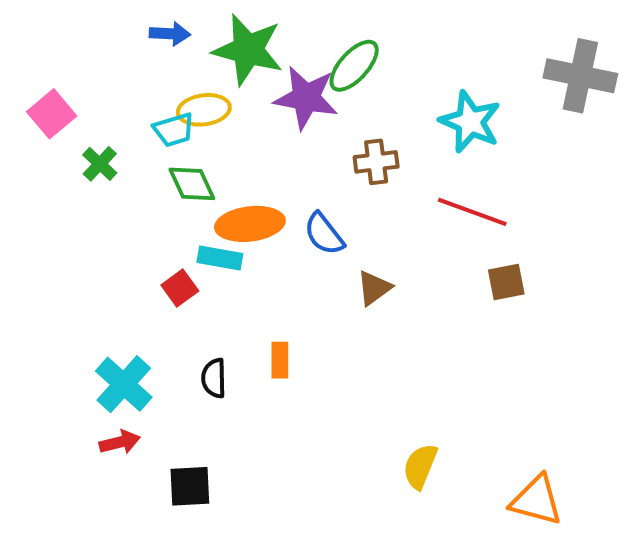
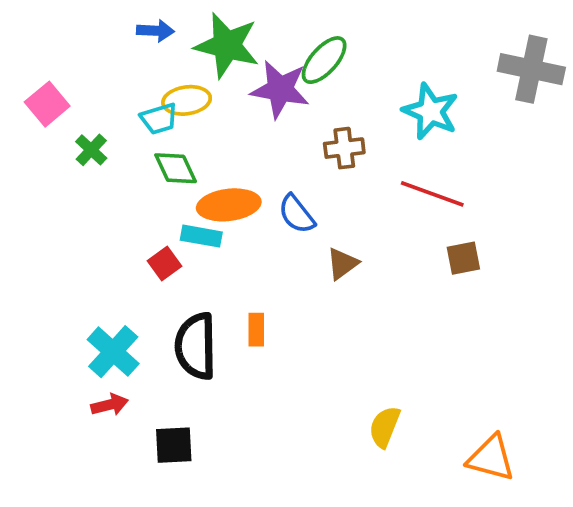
black semicircle: (214, 378) -> (196, 346), size x1.8

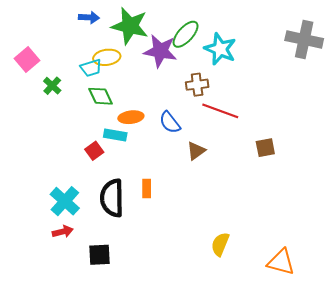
cyan star: (430, 111) -> (220, 49), moved
red line: (432, 194) -> (220, 111), moved
orange ellipse: (229, 205) -> (131, 117), size x0.7

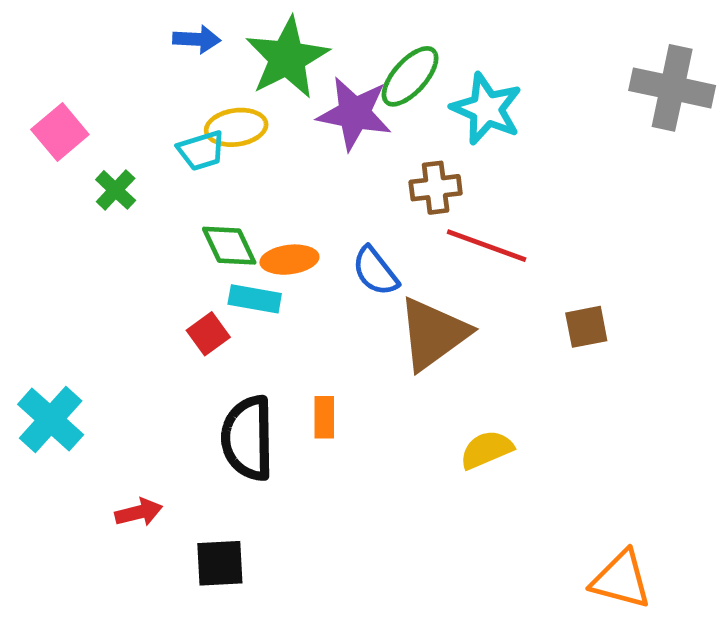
green star: (130, 26) -> (287, 58), turned 30
green diamond: (100, 96) -> (229, 246), moved
brown triangle: (196, 151) -> (433, 334), size x1.8
cyan cross: (65, 201) -> (51, 420), moved
yellow semicircle: (220, 244) -> (487, 450), moved, turned 45

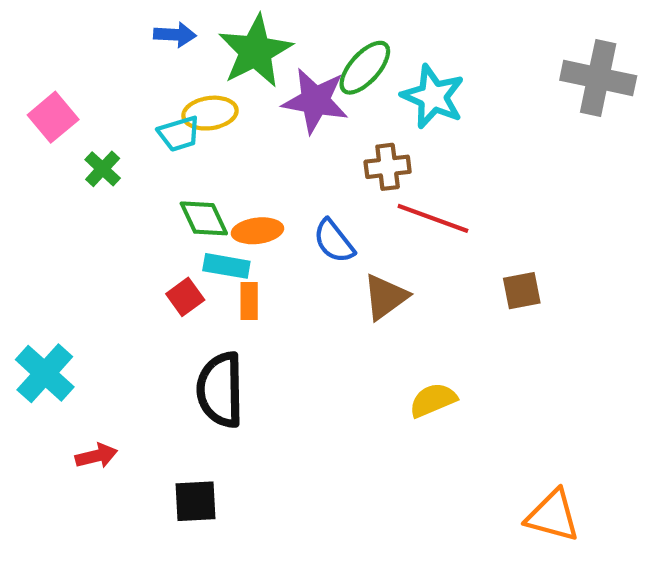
brown triangle: (433, 334) -> (385, 297), size x0.7
orange rectangle: (324, 417) -> (249, 301), moved
red arrow: (139, 512) -> (96, 456), moved

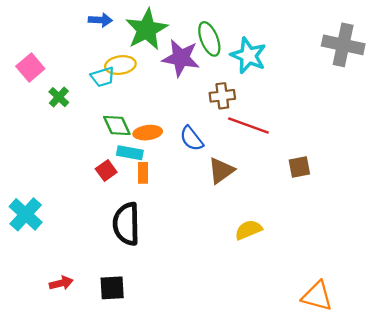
green ellipse: (365, 68) -> (209, 39), turned -64
red arrow: (96, 456) -> (61, 283), moved

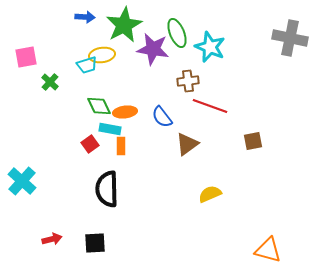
pink square: (30, 67) -> (26, 57), turned 30

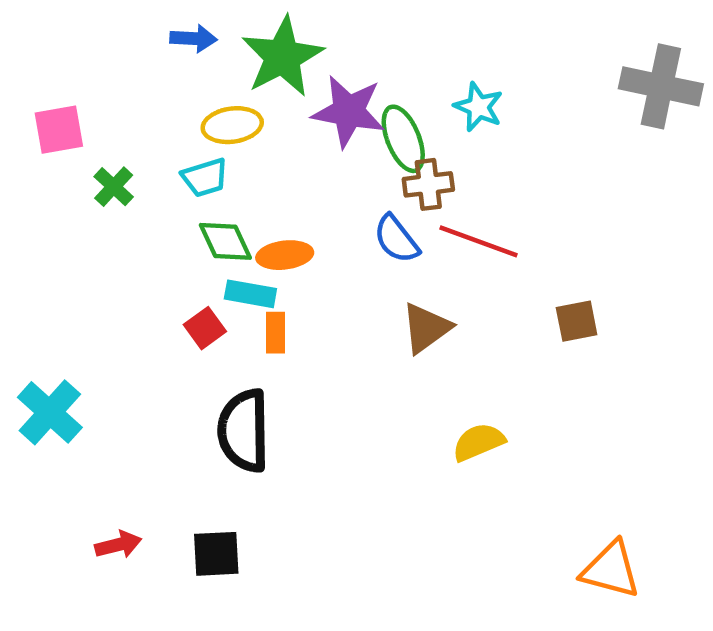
green ellipse: (177, 33) -> (403, 139), moved
cyan star: (210, 47) -> (478, 107), size x0.7
cyan trapezoid: (87, 65) -> (205, 178), moved
blue semicircle: (162, 117) -> (396, 239), moved

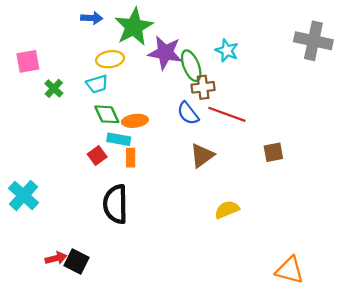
black square: (216, 554) -> (77, 261), moved, turned 30

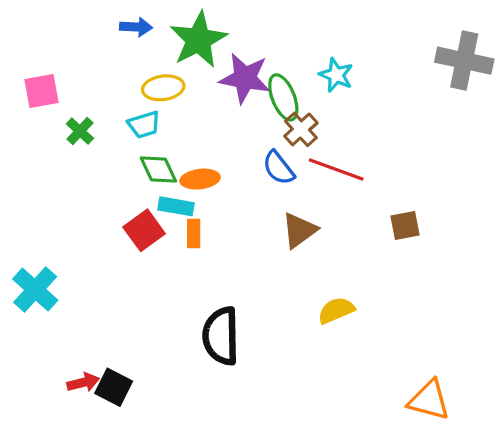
brown cross: (203, 87) -> (301, 129), turned -35
red square: (97, 155) -> (144, 230), size x1.4
black semicircle: (115, 204) -> (221, 336), moved

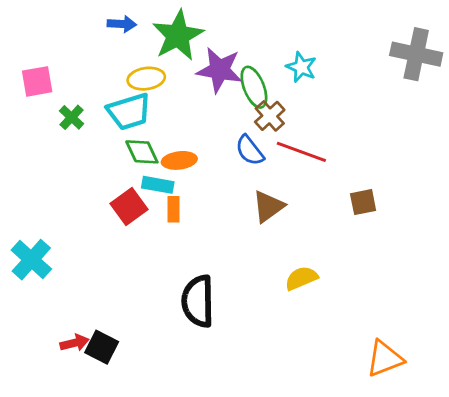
cyan trapezoid: (144, 125) -> (129, 112), size x1.5
orange triangle: (429, 400) -> (385, 359), turned -36

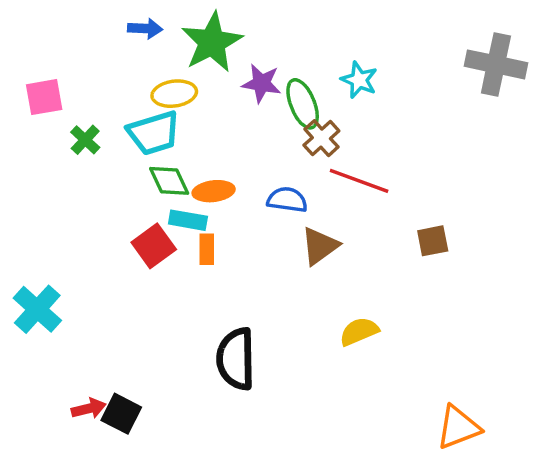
purple star: (219, 70) -> (262, 83), size x0.7
blue semicircle: (250, 150) -> (287, 200), moved, turned 136

